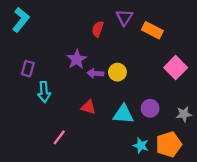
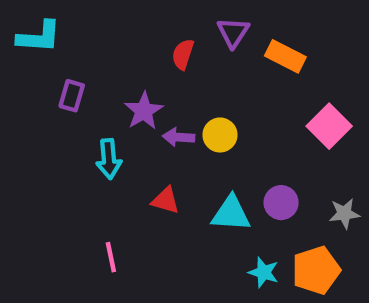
cyan L-shape: (21, 20) -> (39, 37), turned 55
purple rectangle: (28, 69) -> (72, 96), moved
cyan arrow: (44, 92) -> (109, 159), moved
pink line: (59, 137) -> (111, 257), turned -49

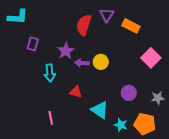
red semicircle: (183, 54) -> (84, 25), size x1.5
cyan triangle: (231, 213) -> (100, 110), moved, turned 30
orange pentagon: (316, 270) -> (145, 124), turned 30

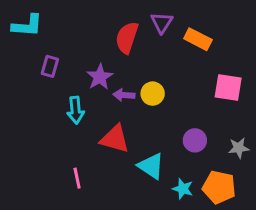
pink square: (151, 58) -> (228, 88), turned -36
red triangle: (76, 92) -> (115, 139), size x1.5

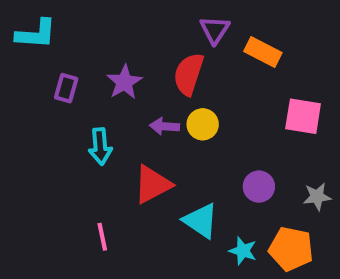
red semicircle: (127, 38) -> (189, 74), moved
purple star: (100, 77) -> (124, 82), moved
red triangle: (115, 139) -> (152, 185), turned -44

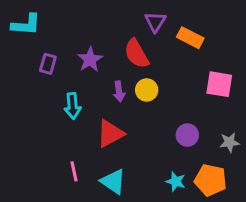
red semicircle: (189, 74) -> (136, 54), turned -48
purple arrow: (165, 126) -> (119, 91), turned -102
cyan triangle: (201, 221) -> (113, 182), moved

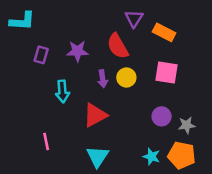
purple star: (90, 59) -> (77, 51), turned 30
pink square: (219, 84) -> (167, 72), moved
gray star: (229, 142) -> (187, 125), moved
pink line: (74, 171) -> (46, 141), moved
cyan triangle: (113, 182) -> (98, 157), turned 30

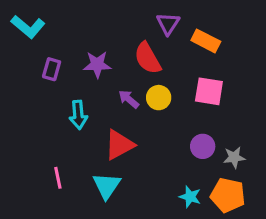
cyan L-shape: (22, 21) -> (28, 27), turned 36
purple arrow: (103, 79) -> (129, 99), turned 138
cyan triangle: (98, 157) -> (107, 186), moved

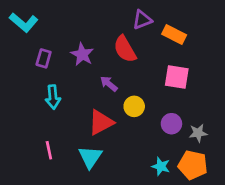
purple triangle: (168, 24) -> (142, 20), turned 36
purple star: (97, 65) -> (82, 54), turned 30
yellow circle: (159, 98) -> (134, 106), moved
cyan arrow: (78, 115) -> (53, 97), moved

